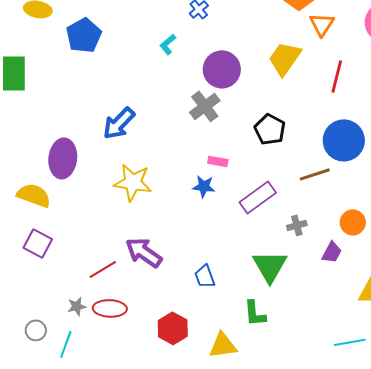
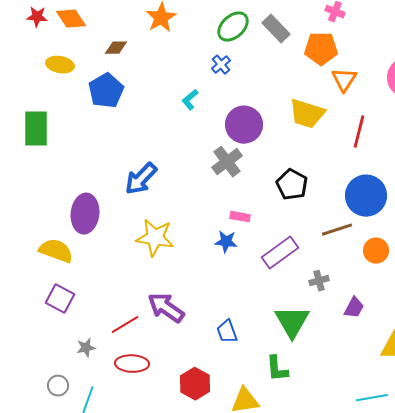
yellow trapezoid: (285, 58) -> (307, 114), turned -108
orange circle: (353, 222) -> (376, 251), moved
gray star: (77, 306) -> (86, 348), moved

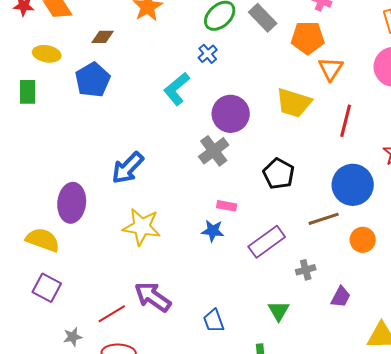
cyan L-shape: (190, 100) -> (177, 89), size x1.6
green rectangle: (36, 129) -> (28, 92), moved, size x0.7
green triangle: (292, 322) -> (279, 311), size x0.6

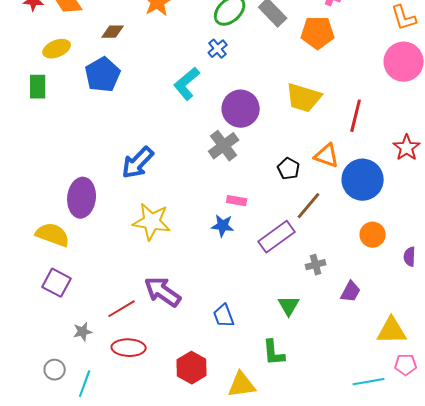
yellow ellipse: (47, 54) -> (57, 49), turned -32
orange triangle: (331, 69) -> (327, 156), moved, turned -44
black pentagon: (279, 174) -> (289, 169), size x0.7
brown line: (324, 219) -> (309, 206), moved, turned -32

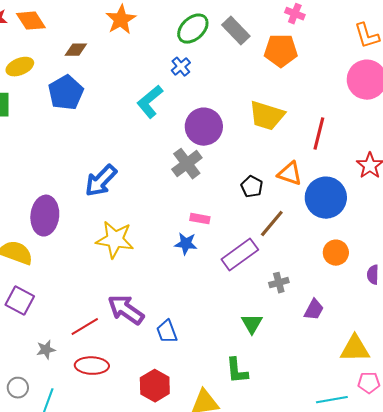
blue trapezoid: (224, 316) -> (167, 332), moved

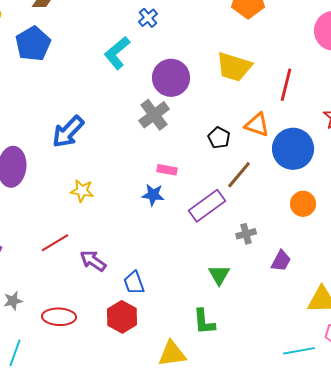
yellow star: (115, 240) -> (82, 191), size x0.6
purple arrow: (126, 310) -> (93, 261), size x0.7
red line: (85, 327) -> (55, 243), moved
red hexagon: (155, 386) -> (122, 317), moved

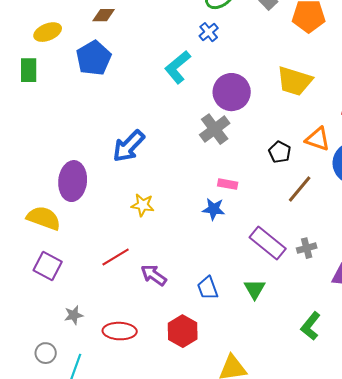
purple rectangle: (207, 206) -> (268, 243), moved, turned 75
green triangle: (219, 275) -> (255, 289), moved
blue trapezoid: (134, 283) -> (208, 288), moved
green L-shape: (204, 322) -> (311, 326), moved, turned 44

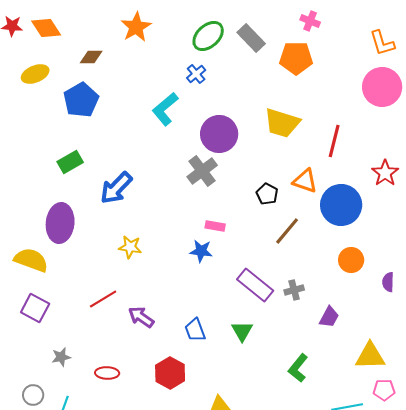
green rectangle: (29, 70) -> (70, 162), moved, turned 60
red ellipse: (120, 331) -> (107, 373), size x0.7

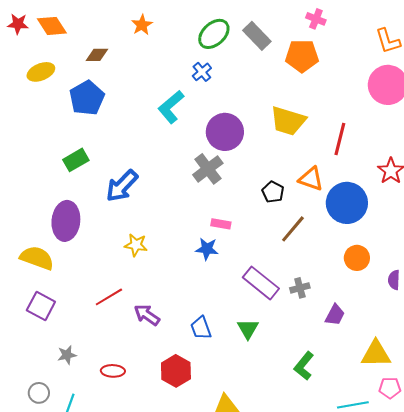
orange star: (136, 27) -> (142, 25), size x0.7

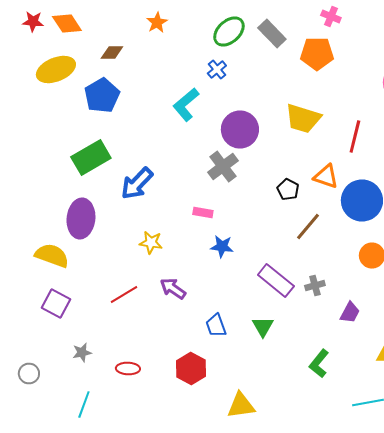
yellow ellipse: (41, 72) -> (56, 70), size x1.4
green rectangle: (76, 160) -> (91, 158), size x1.5
pink rectangle: (221, 224) -> (203, 212), moved
purple arrow: (147, 315) -> (173, 288), moved
gray circle: (39, 393) -> (29, 374), moved

